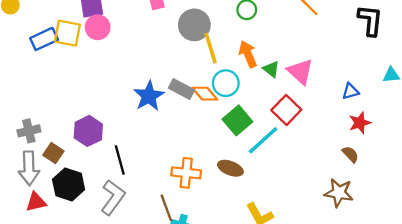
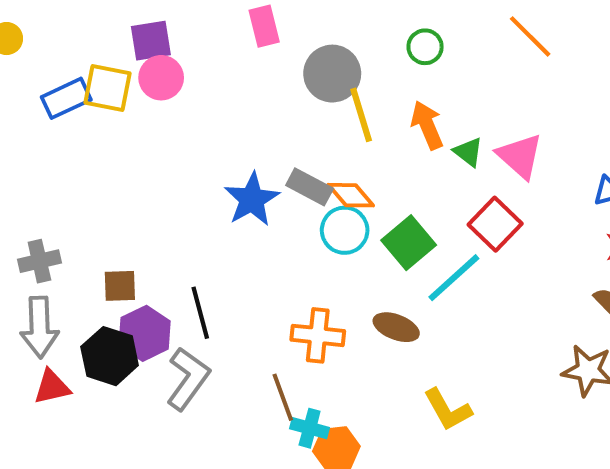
cyan circle: (226, 83) -> (345, 230), moved
purple hexagon: (88, 131) -> (145, 333), moved
brown square: (53, 153) -> (120, 286), moved, turned -36

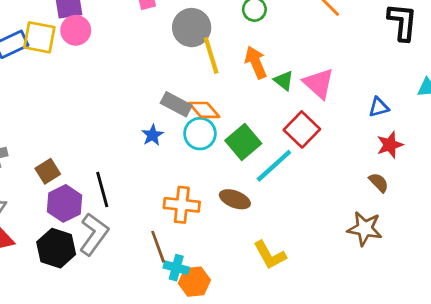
blue star: (252, 199) -> (152, 135), moved, size x0.6
brown square: (120, 286) -> (48, 171), turned -30
black hexagon: (110, 356) -> (56, 248), moved

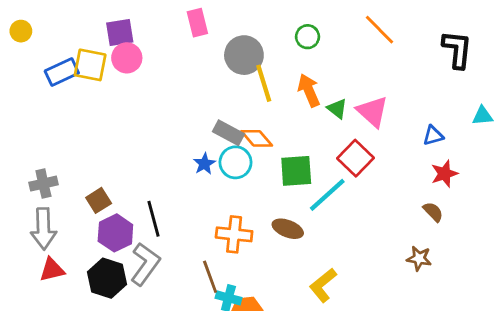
cyan circle: (200, 134) -> (235, 162), moved
green square: (243, 142) -> (296, 171), turned 36
brown star: (365, 229) -> (419, 258), size x0.7
yellow L-shape: (270, 255) -> (323, 285), turned 80

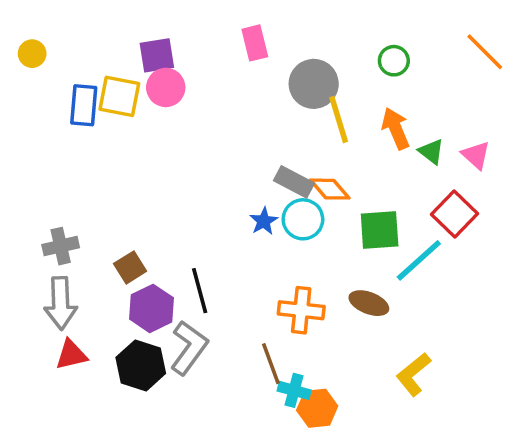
blue rectangle: (62, 72) -> (84, 105), turned -60
pink triangle: (372, 112) -> (476, 155), size x0.7

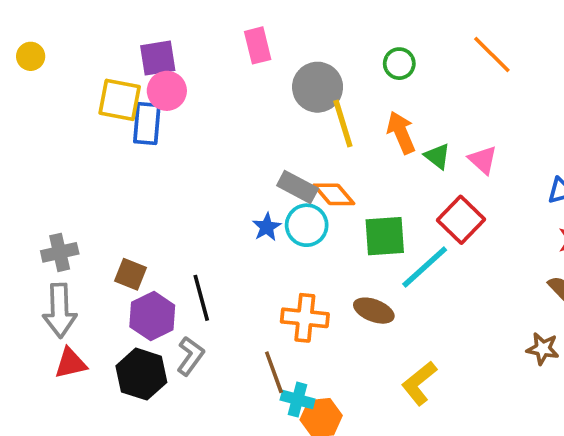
blue rectangle: (84, 105) -> (147, 123), moved
brown square: (130, 267) -> (130, 274), turned -36
gray L-shape: (189, 348) -> (190, 356), size x0.7

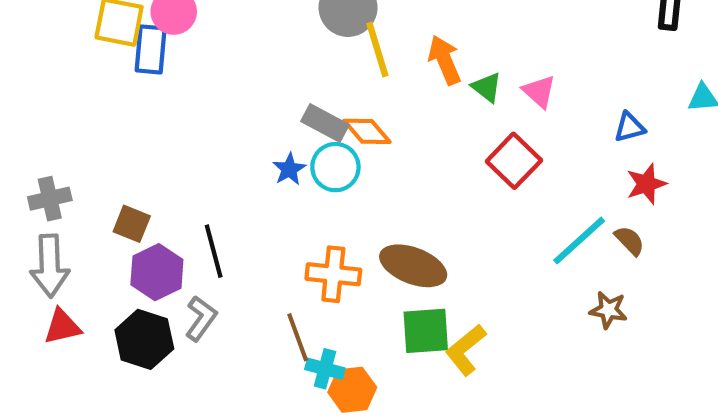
green square: (385, 236) -> (426, 331), moved
cyan line: (425, 267) -> (579, 241), moved
brown ellipse: (374, 311) -> (413, 266), size x1.4

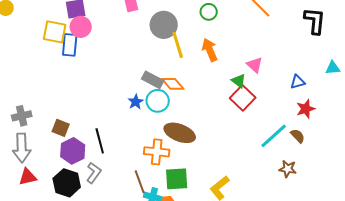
green triangle: (487, 87) -> (239, 81), moved
brown ellipse: (413, 266) -> (180, 133), moved
green square: (426, 331) -> (177, 179), moved

